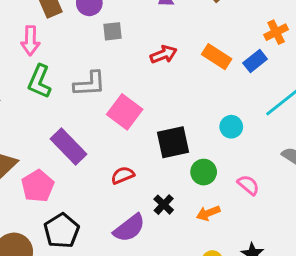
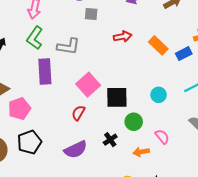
pink square: (125, 112) -> (88, 85), moved
purple rectangle: (69, 147) -> (45, 71), moved, turned 30
red semicircle: (123, 175) -> (78, 113), turned -49
black cross: (164, 205) -> (110, 140), moved
orange arrow: (208, 213) -> (141, 152), moved

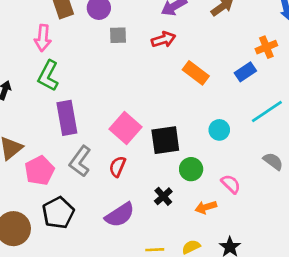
red arrow: (123, 37) -> (163, 40), moved
orange rectangle: (158, 45) -> (196, 73), moved
gray L-shape: (68, 46) -> (80, 161), moved, turned 125

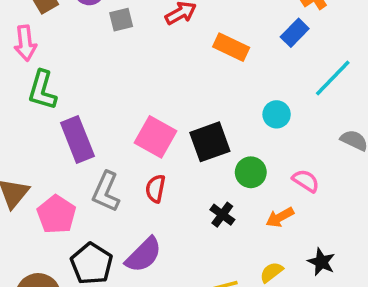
purple semicircle: (120, 215) -> (144, 255), moved

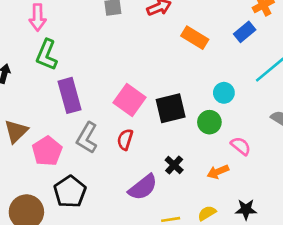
green circle: (251, 172) -> (209, 122), moved
purple semicircle: (144, 255) -> (143, 187), moved
black star: (321, 262) -> (246, 209), turned -30

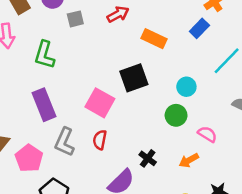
green L-shape: (47, 55) -> (44, 55), moved
black square: (171, 108) -> (134, 78), moved

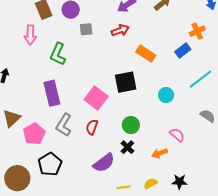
green circle: (176, 115) -> (131, 125), moved

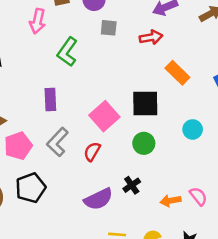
purple rectangle: (52, 93) -> (50, 99), size x0.7
green circle: (131, 125) -> (144, 143), moved
pink semicircle: (177, 135) -> (198, 196), moved

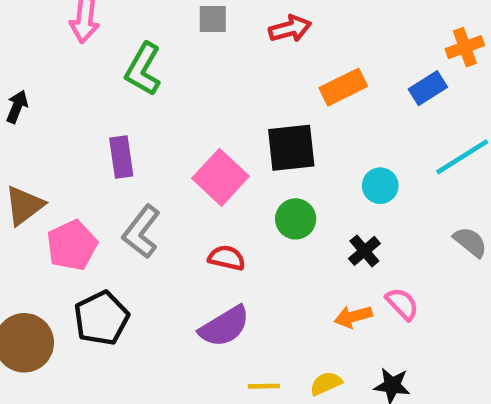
orange rectangle: (177, 73) -> (343, 87), turned -65
red semicircle: (92, 152) -> (227, 258), moved, turned 78
black cross: (132, 185) -> (364, 251), moved

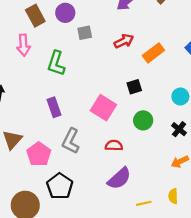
red arrow: (290, 29) -> (124, 41), moved
black square: (291, 148) -> (134, 87), size x0.6
yellow semicircle: (326, 383) -> (173, 196), turned -56

